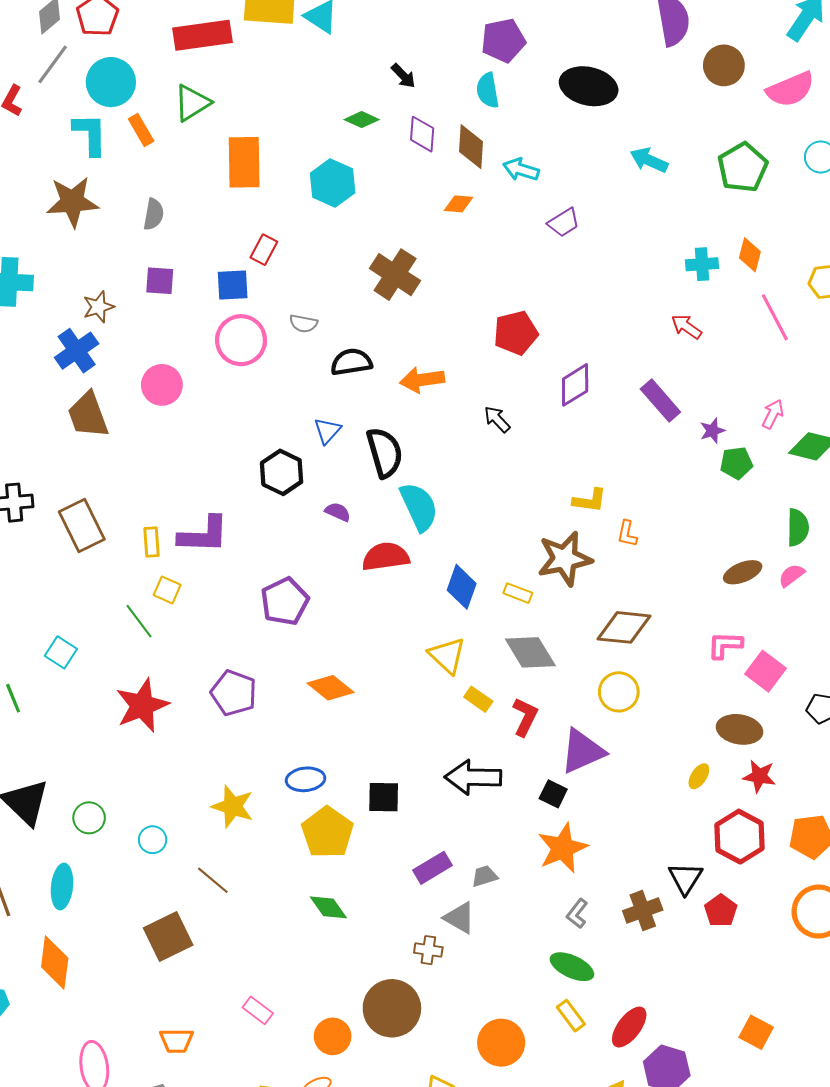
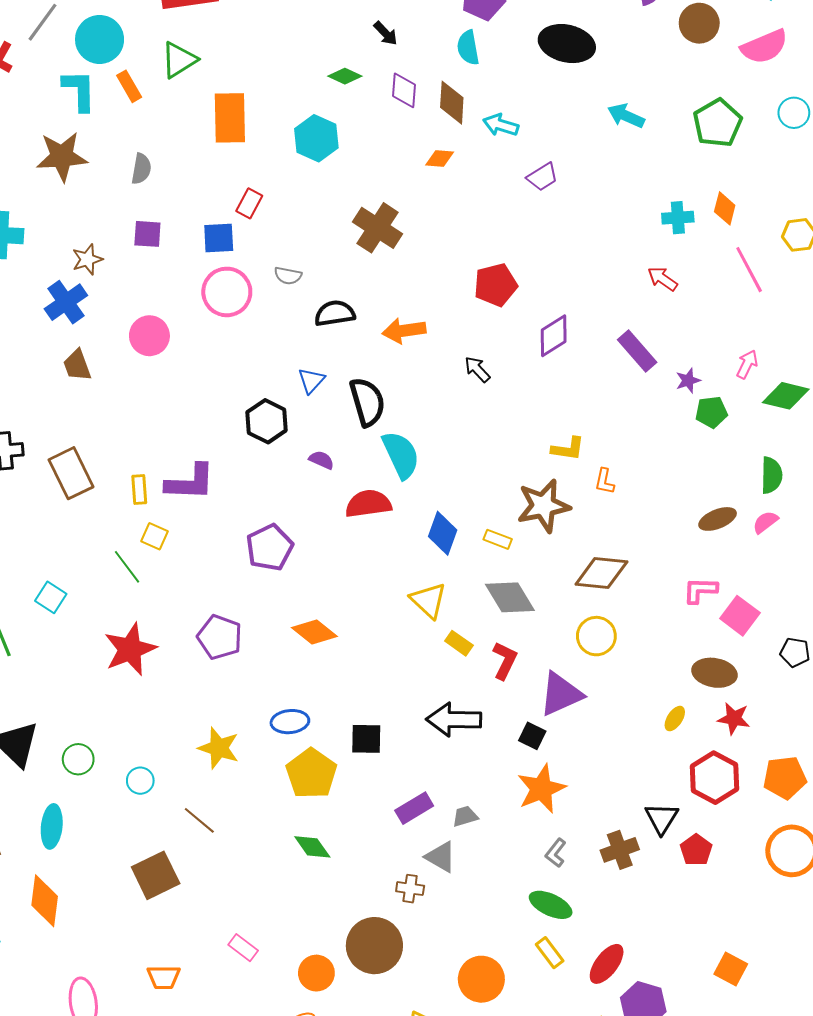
brown trapezoid: (88, 415) -> (77, 365), size x0.7

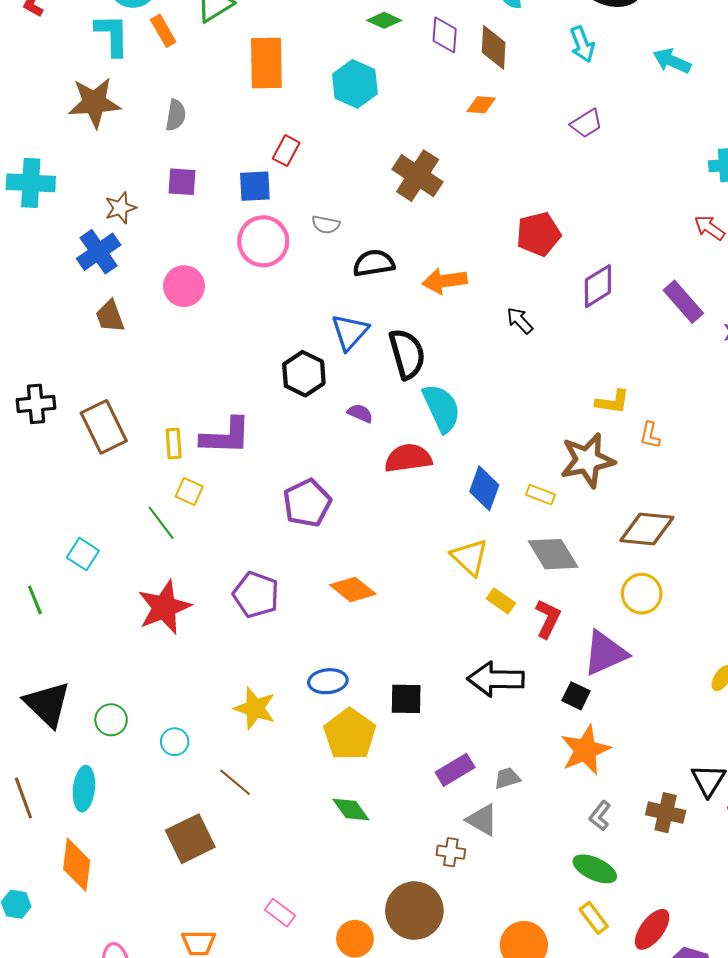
cyan arrow: (501, 125) -> (582, 44), moved, turned -128
blue triangle: (311, 381) -> (350, 332), size x1.4
brown cross: (620, 850) -> (666, 813), turned 33

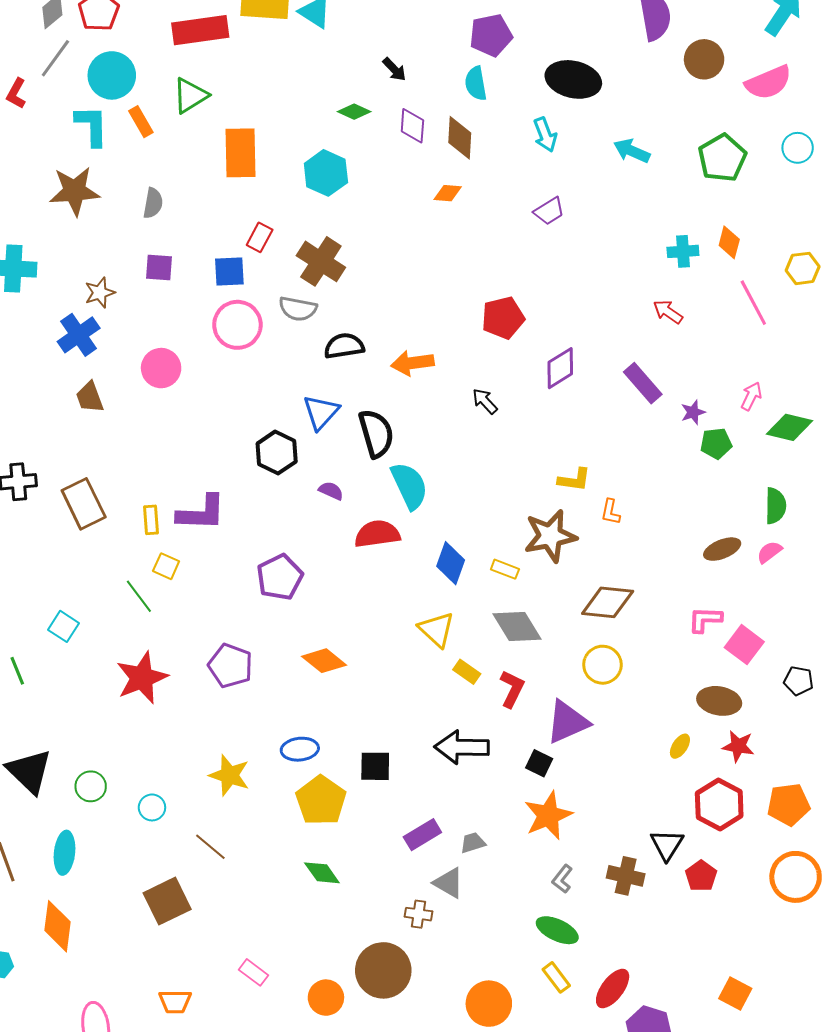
brown cross: (418, 176) -> (321, 261), moved
gray semicircle: (326, 225) -> (298, 309), size x1.4

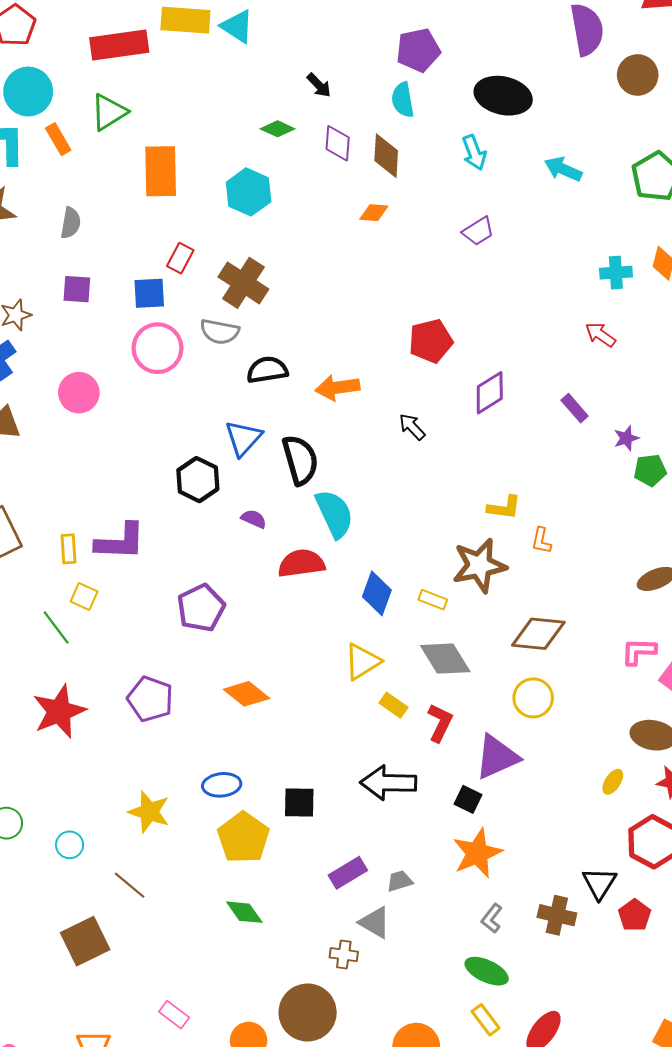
purple rectangle: (643, 383) -> (575, 408), size x0.7
yellow triangle: (437, 630) -> (362, 662), turned 45

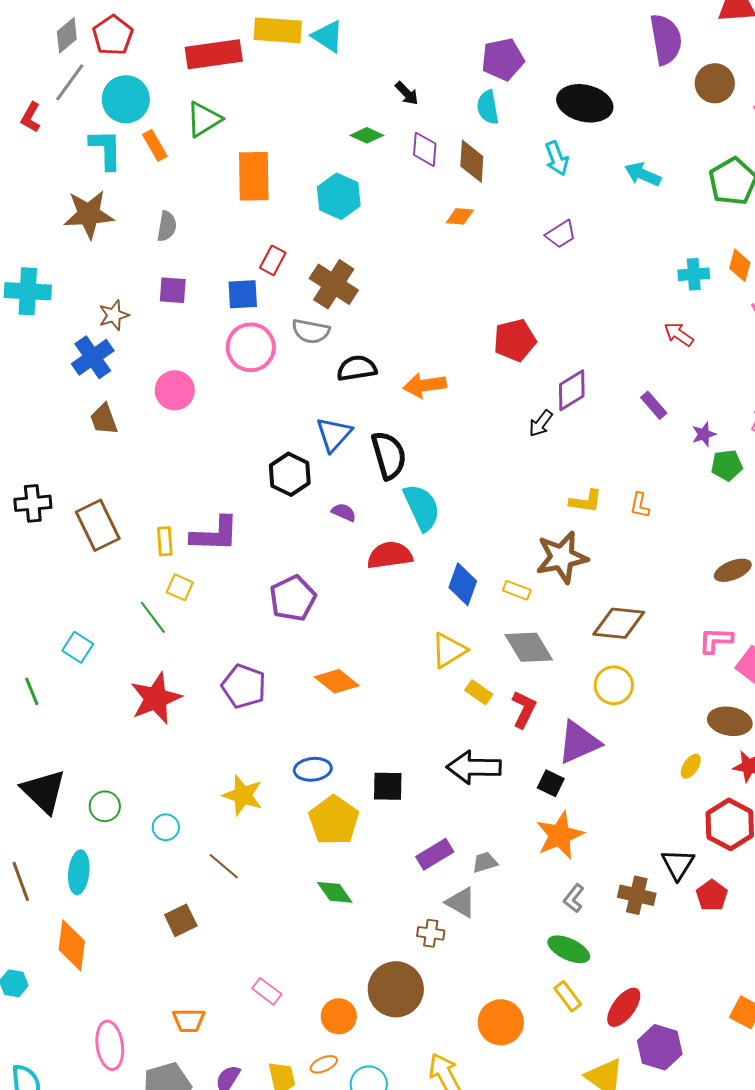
black arrow: (412, 427) -> (541, 423), moved, turned -100
orange L-shape: (541, 541) -> (640, 505), moved
brown square: (85, 941) -> (181, 920), size x0.7

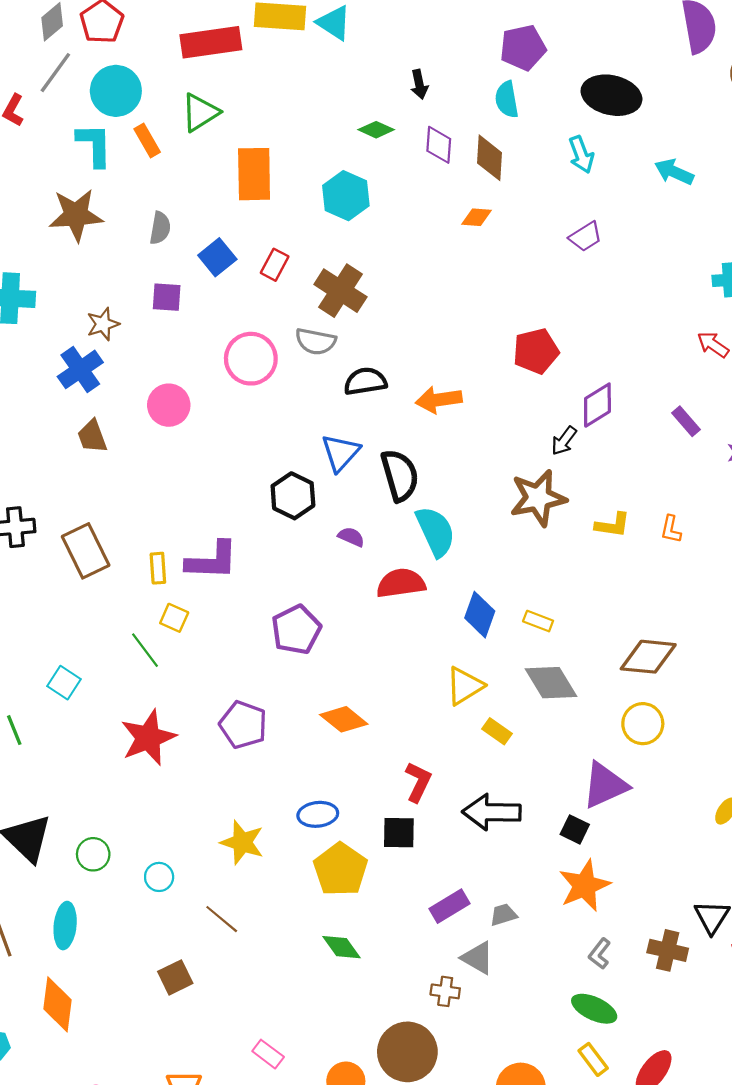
black arrow: (407, 93) -> (419, 84), turned 32
blue square: (243, 294) -> (217, 257), moved, turned -36
brown star: (562, 557) -> (538, 498), moved
red L-shape: (524, 709) -> (418, 782), moved

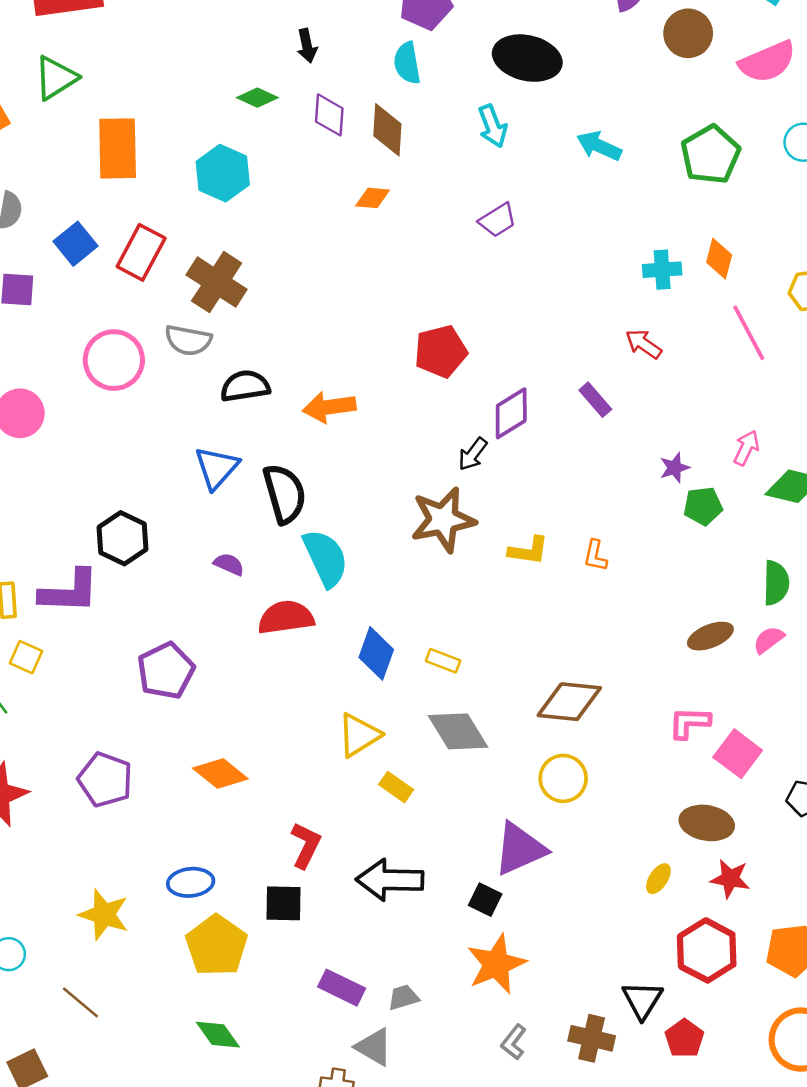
red rectangle: (275, 265) -> (141, 252), size x1.5
purple rectangle: (686, 421) -> (595, 400), moved
black hexagon: (293, 496) -> (123, 538), moved
purple rectangle: (450, 906) -> (342, 988), turned 57

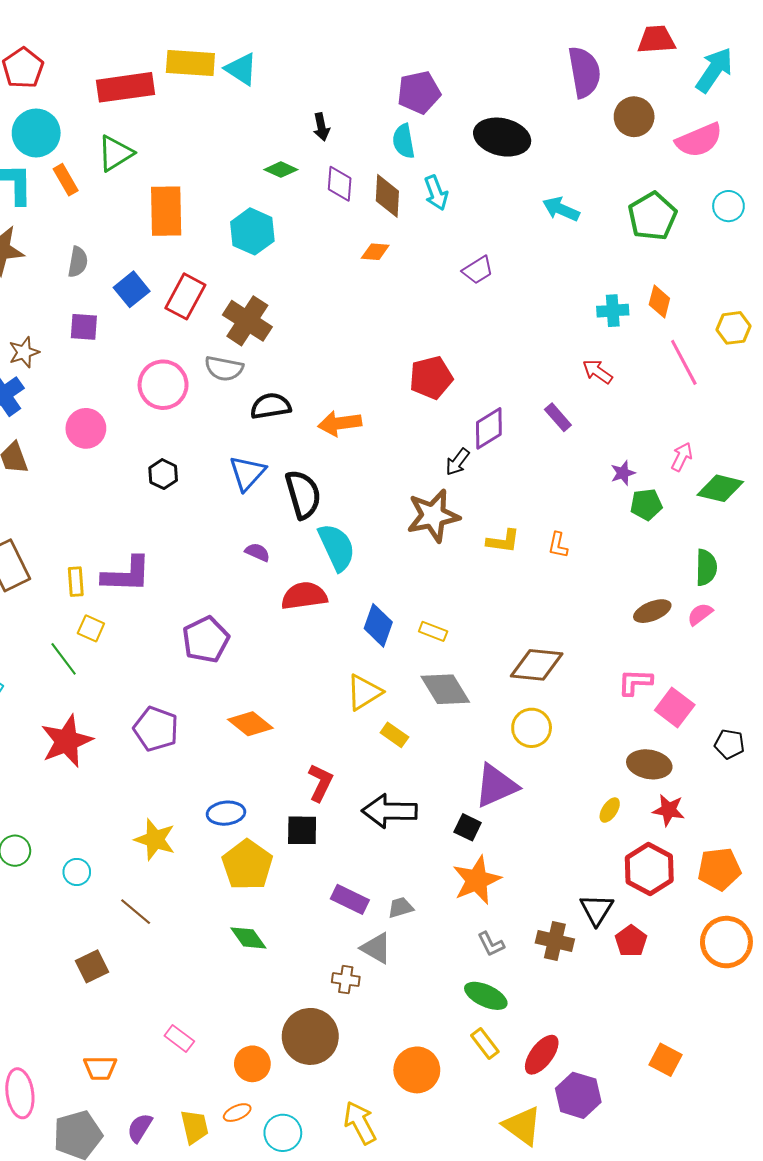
cyan arrow: (493, 126) -> (436, 193), moved
black hexagon: (123, 538) -> (163, 474), moved, size x0.7
gray L-shape: (514, 1042) -> (491, 944), turned -64

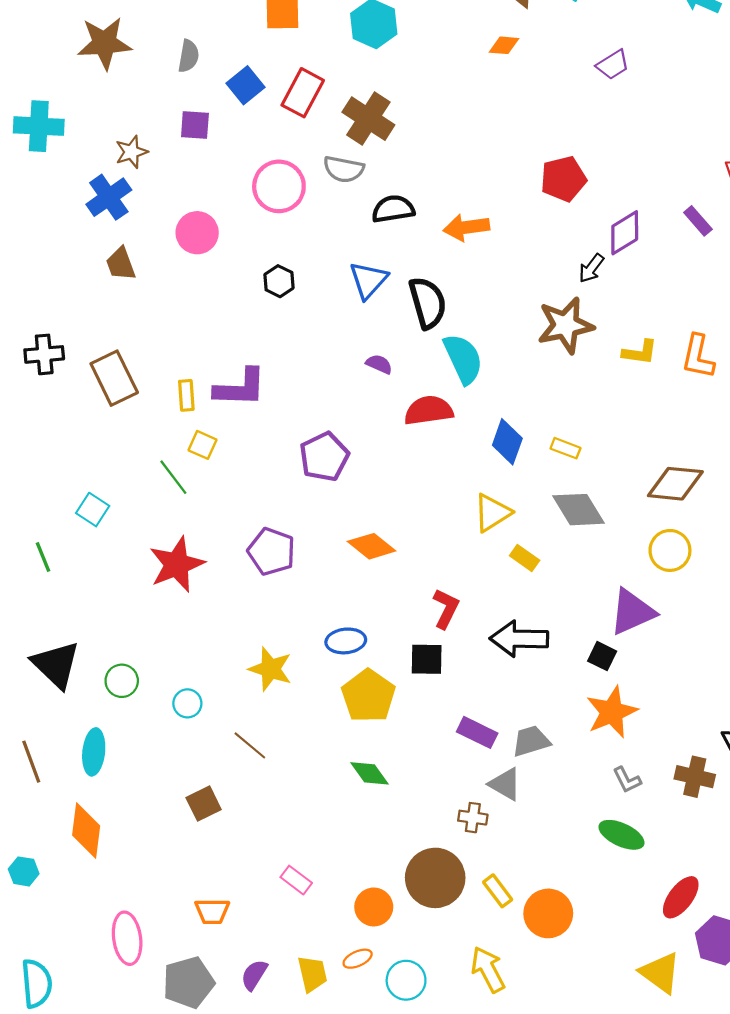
orange L-shape: (558, 545) -> (698, 357), size x1.6
gray trapezoid: (401, 908) -> (531, 741), size x1.4
yellow rectangle: (485, 1044) -> (498, 891), moved

